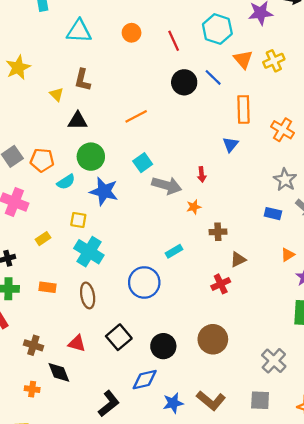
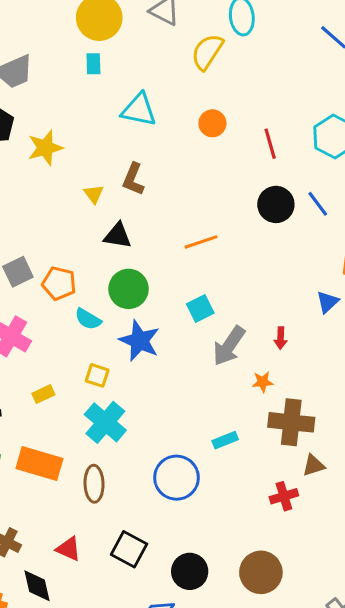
cyan semicircle: (66, 182) -> (88, 319), turned 54
gray arrow: (167, 185) -> (229, 346), turned 100
brown cross: (218, 232) -> (291, 422), size x1.8
orange rectangle: (48, 287) -> (39, 464), size x1.8
black square: (119, 337) -> (129, 549), turned -30

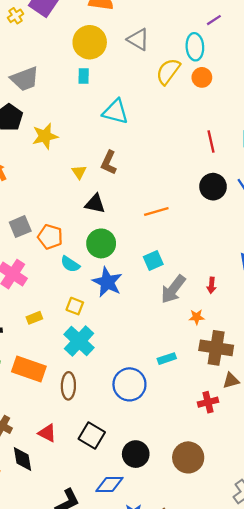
orange circle: (212, 123) -> (202, 77), moved

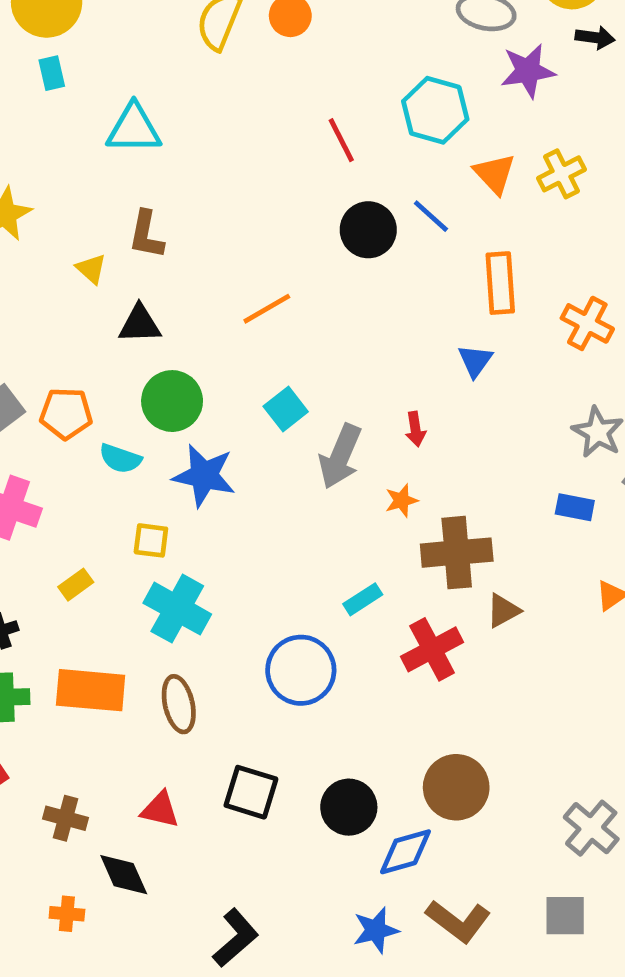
red cross: (208, 402) -> (432, 649), moved, size x1.4
blue diamond: (109, 485) -> (405, 852), moved

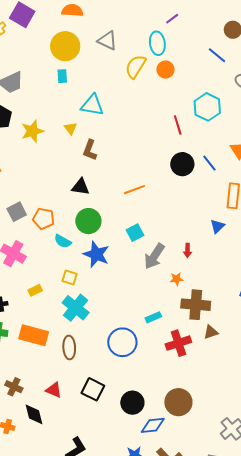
cyan hexagon: (435, 110) -> (207, 107), moved
yellow triangle: (91, 269) -> (70, 128), moved

